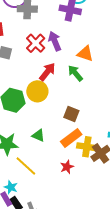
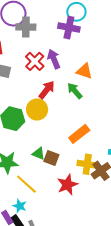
brown square: (71, 114) -> (51, 158), moved
orange rectangle: (71, 138) -> (79, 134), moved
red star: (67, 167) -> (67, 185), size x1.5
cyan star: (11, 187) -> (20, 206), moved

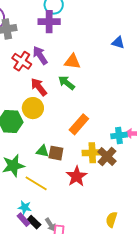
red arrow: (47, 90) -> (39, 87), turned -66
cyan star: (20, 206) -> (25, 207), moved

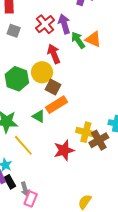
green arrow: (66, 83) -> (78, 40), moved
orange rectangle: (79, 124) -> (56, 105), moved
brown square: (56, 153) -> (53, 87), moved

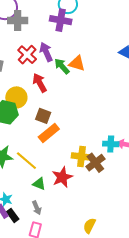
yellow circle: (42, 72) -> (16, 97), moved
green triangle: (39, 116) -> (39, 184), moved
yellow line: (23, 145) -> (26, 161), moved
gray arrow: (25, 189) -> (37, 208), moved

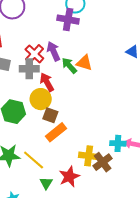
gray cross: (18, 20) -> (29, 69), moved
yellow circle: (16, 97) -> (41, 99), moved
green triangle: (39, 184) -> (46, 183), turned 40

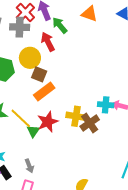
orange triangle: (84, 63) -> (89, 14), moved
red arrow: (47, 82) -> (48, 42), moved
red star: (69, 177) -> (48, 122), moved
green triangle: (46, 183) -> (33, 131), moved

